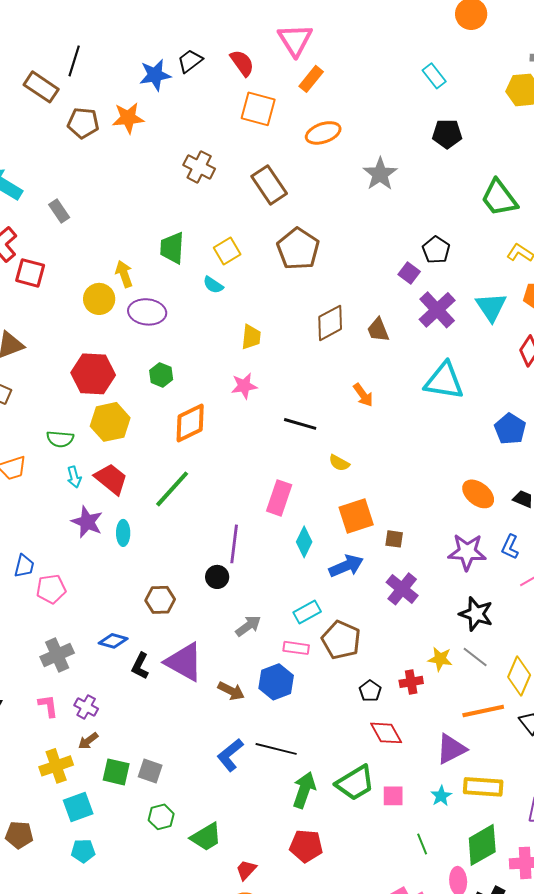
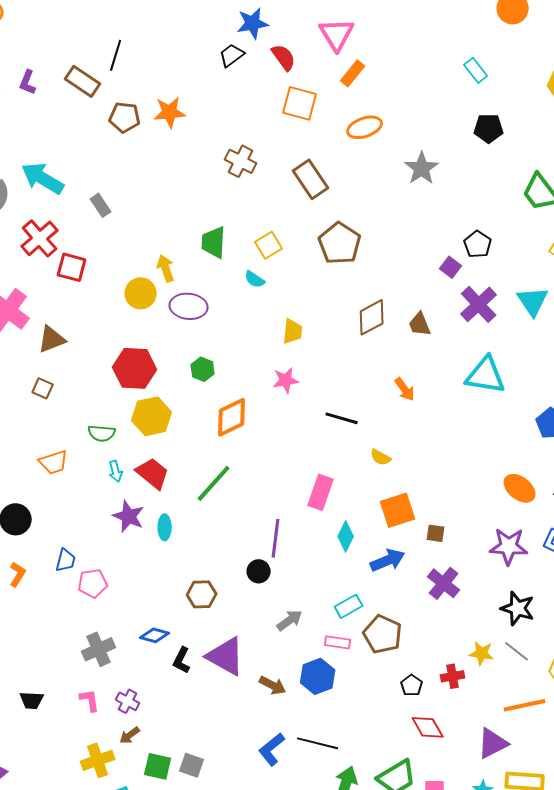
blue star: (155, 75) -> (253, 23), moved

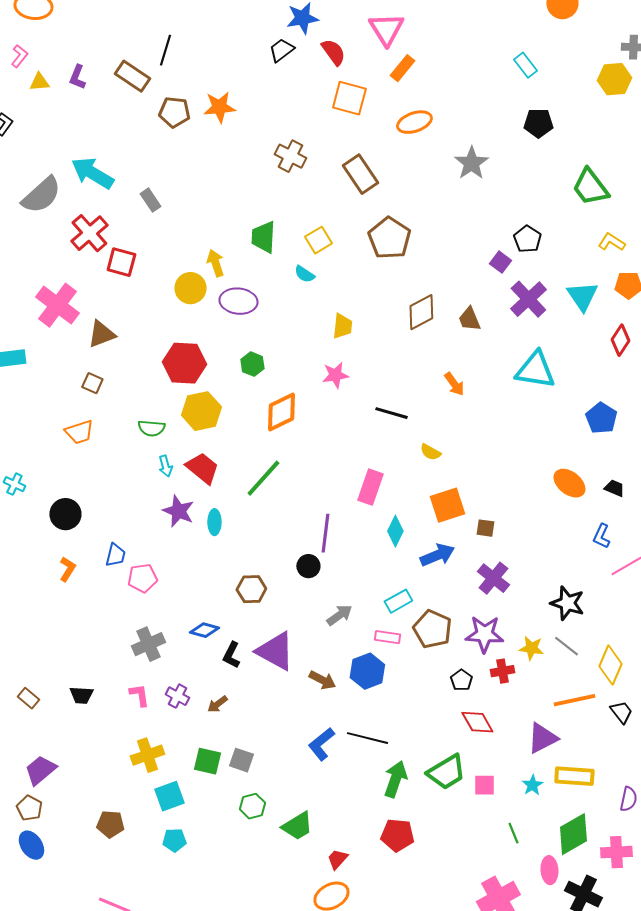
orange trapezoid: (54, 462) -> (79, 432), moved
purple star: (509, 546) -> (484, 634), moved
brown arrow: (130, 735) -> (217, 704), moved

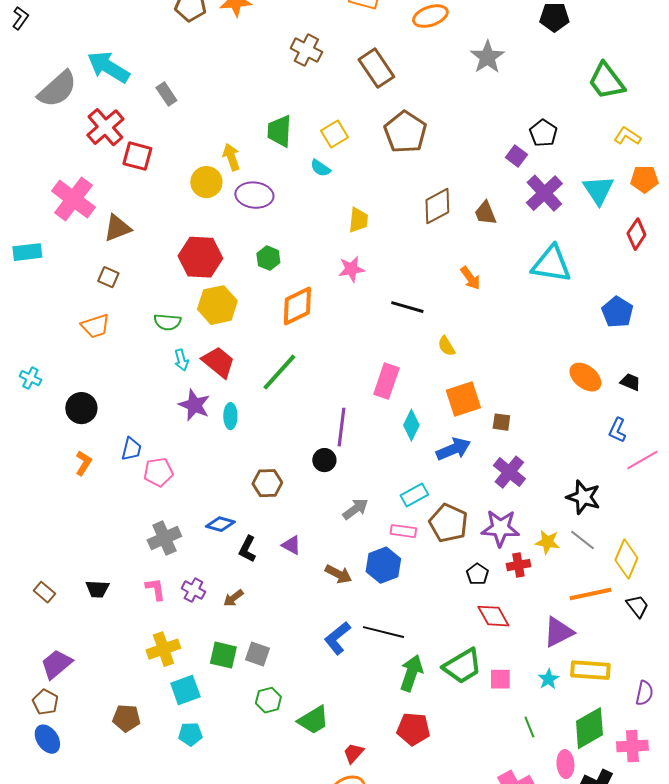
yellow semicircle: (430, 452) -> (446, 346), turned 30
purple triangle: (275, 651) -> (291, 545), size x0.5

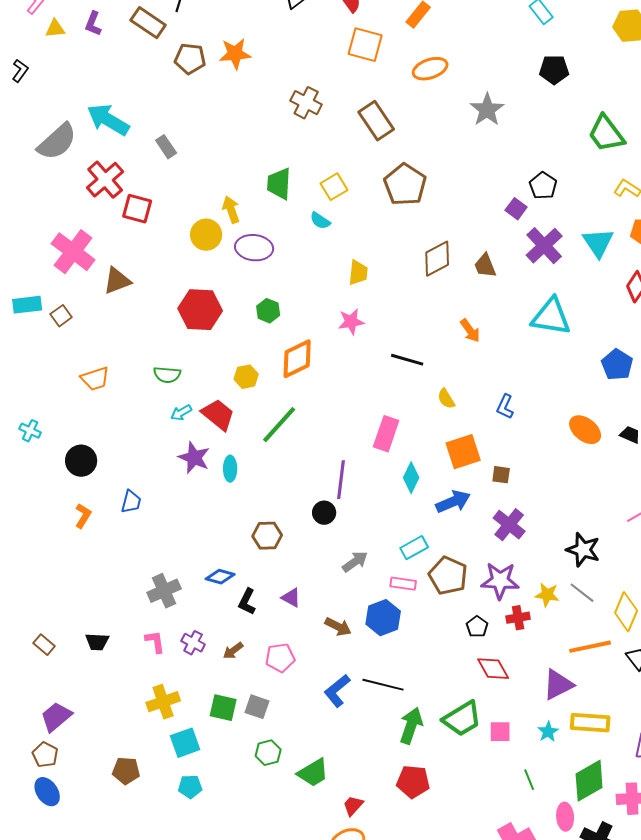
brown square: (108, 277) -> (61, 316), moved, turned 30
yellow hexagon: (217, 305) -> (246, 377), moved, size x0.6
cyan arrow: (181, 360) -> (181, 413), turned 75
blue L-shape: (617, 430) -> (505, 407), moved
pink pentagon: (158, 472) -> (280, 658), moved

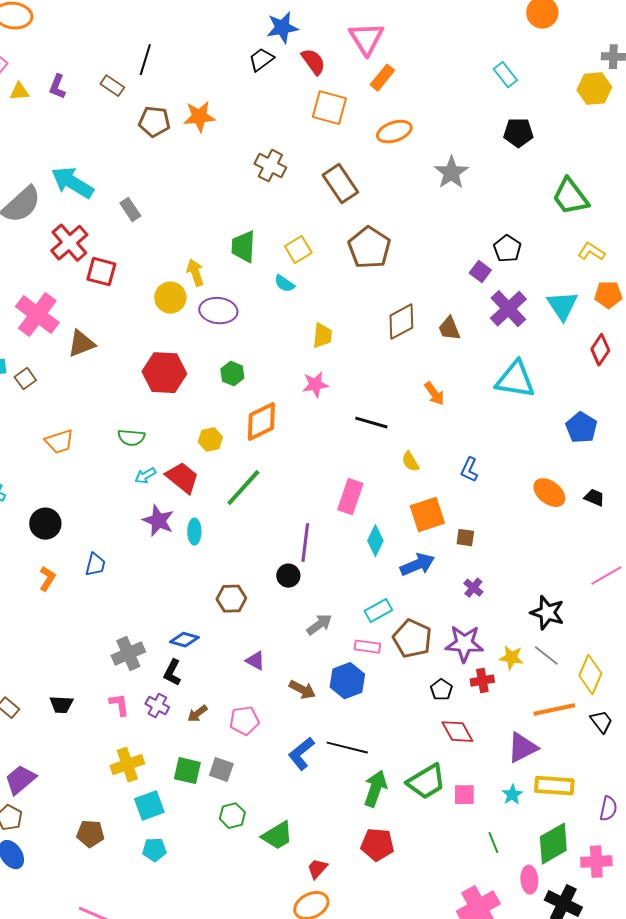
brown rectangle: (148, 23) -> (112, 86), size x0.7
purple cross: (509, 525) -> (473, 588), size x0.6
black L-shape: (247, 602) -> (172, 673), moved

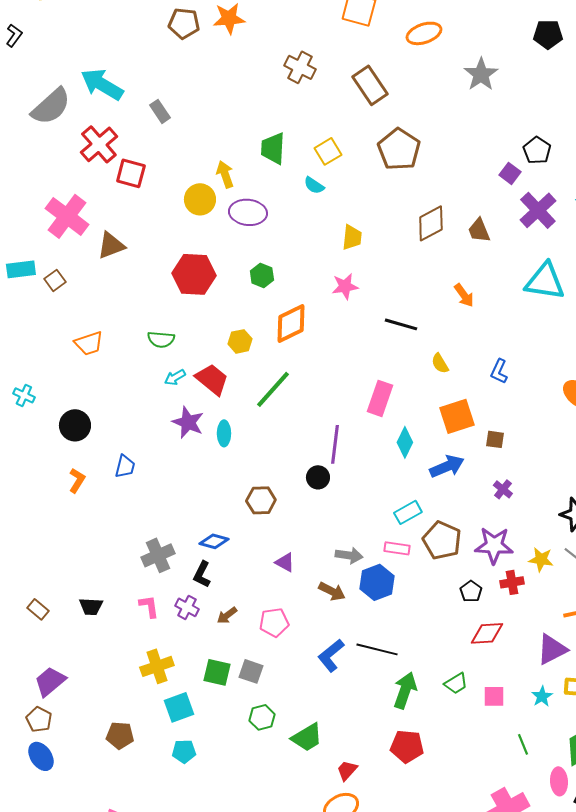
gray arrow: (319, 625) -> (349, 555), moved, turned 44
red diamond: (457, 732) -> (487, 633), turned -64
green trapezoid: (426, 782) -> (456, 683), size x0.6

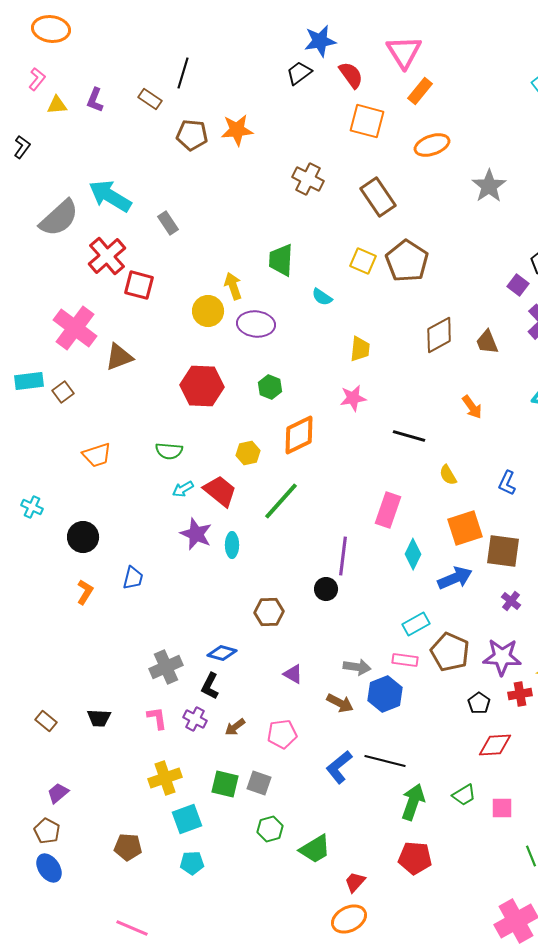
yellow square: (328, 151) -> (363, 261), moved, turned -36
brown square: (495, 439) -> (503, 551), size x1.8
purple trapezoid: (50, 681) -> (58, 793), size x0.7

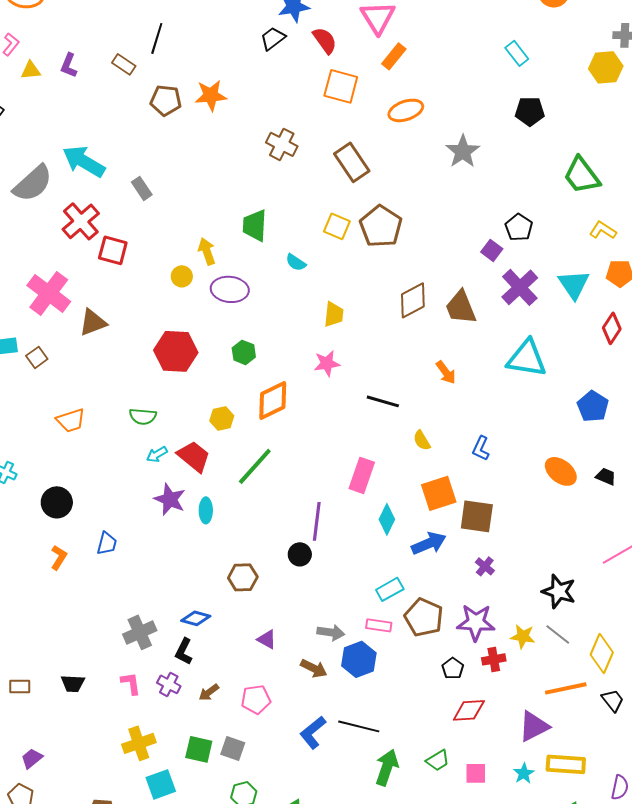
yellow circle: (208, 311) -> (182, 276), size x0.7
brown trapezoid: (487, 342) -> (461, 307), size x1.4
brown rectangle: (46, 721) -> (20, 686), turned -40

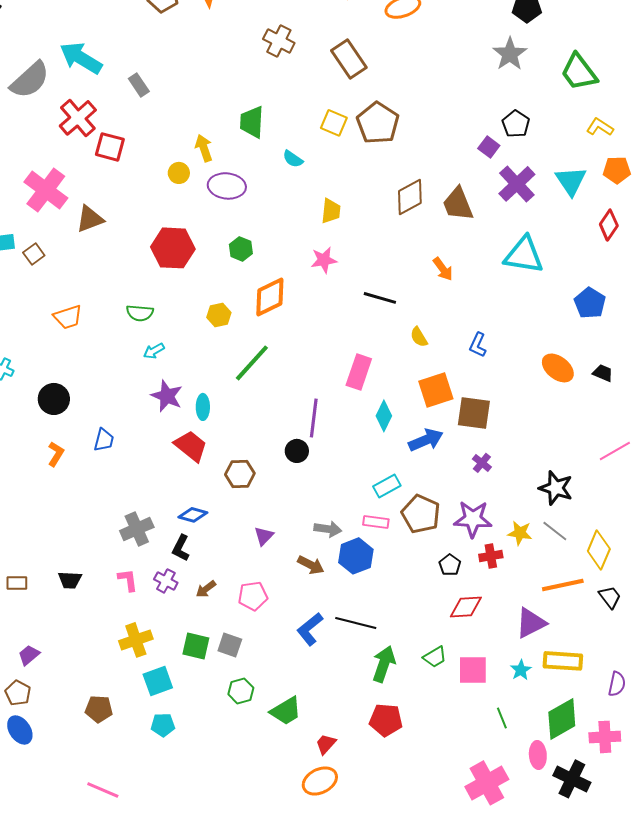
gray star: (463, 151) -> (510, 54), moved
red trapezoid: (194, 456) -> (191, 446), moved
purple triangle: (267, 639) -> (264, 536), turned 45
pink square: (476, 773) -> (473, 670), size x1.4

